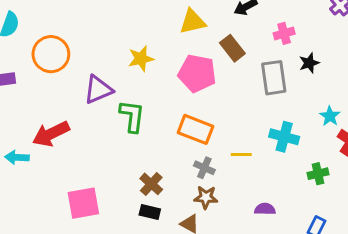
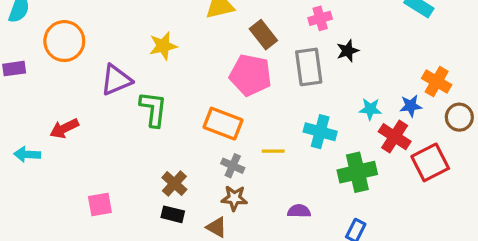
pink pentagon: (197, 73) -> (250, 75), moved
cyan star: (330, 116) -> (370, 109), turned -30
red arrow: (51, 134) -> (64, 128), size x0.7
green cross: (318, 174) -> (357, 172), size x1.6
pink square: (83, 203) -> (100, 205), size x0.7

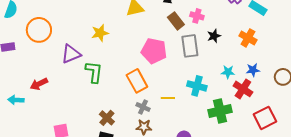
pink cross: (320, 18) -> (197, 16), turned 32
brown rectangle: (263, 35) -> (176, 21), moved
orange cross: (437, 82) -> (248, 38), moved
orange rectangle: (223, 124) -> (137, 81), turned 40
red square: (430, 162) -> (265, 118), moved

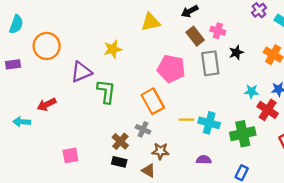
cyan cross: (197, 86) -> (209, 123), moved
gray cross: (143, 107) -> (143, 129), moved

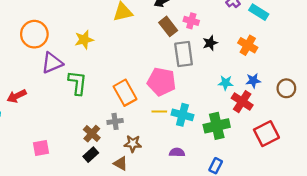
orange circle: (47, 46) -> (34, 34), moved
pink pentagon: (171, 69) -> (161, 82), moved
gray cross: (143, 129) -> (115, 121), turned -32
black rectangle: (119, 162) -> (91, 155), turned -56

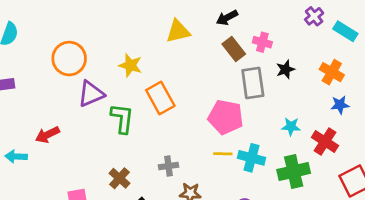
yellow star: (84, 40) -> (130, 65), turned 30
blue star: (253, 81) -> (340, 105), moved
cyan star: (226, 83) -> (291, 127), moved
orange rectangle: (125, 93) -> (160, 98), moved
brown cross: (92, 134) -> (119, 178), moved

